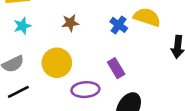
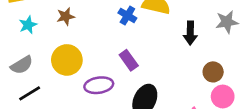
brown star: (70, 23) -> (66, 16), moved

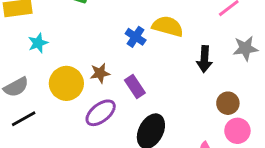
brown star: (66, 16) -> (100, 73), moved
cyan star: (28, 25) -> (38, 43), moved
purple ellipse: (99, 85) -> (101, 113), turned -32

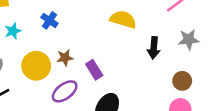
blue cross: (136, 37) -> (49, 20), moved
brown circle: (228, 103) -> (182, 81), moved

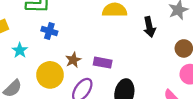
purple rectangle: (94, 70) -> (103, 63), turned -30

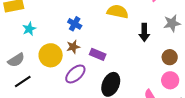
blue cross: (49, 31) -> (75, 24), moved

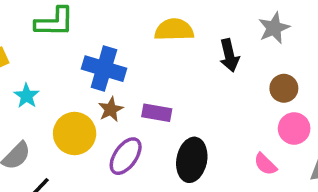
blue cross: (75, 24) -> (104, 69), size x1.6

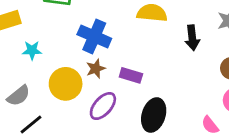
cyan star: (26, 96) -> (32, 50), turned 30

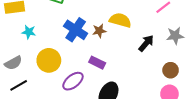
black arrow: (192, 38) -> (146, 43), turned -144
brown star: (96, 69) -> (99, 31), moved

